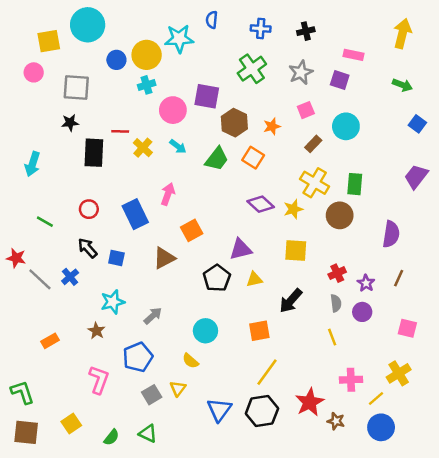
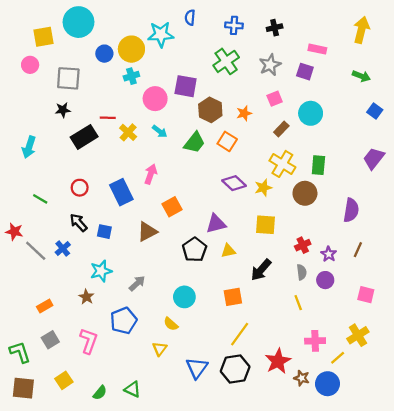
black rectangle: (94, 153) -> (84, 137), turned 55
gray square: (152, 395) -> (50, 340), moved
blue circle: (381, 427) -> (327, 384), moved

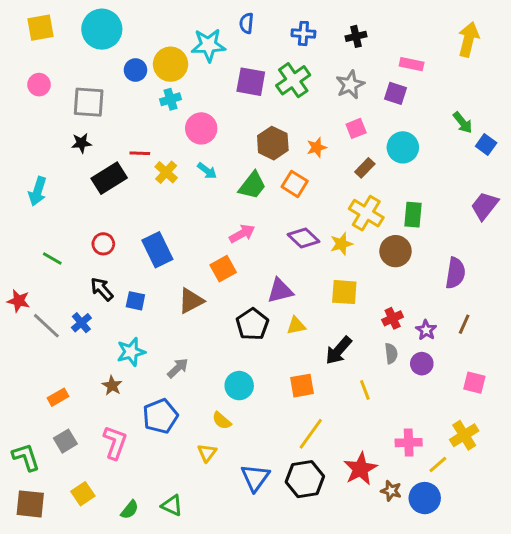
yellow square: (44, 37) -> (40, 28), moved
green arrow: (361, 76) -> (463, 123), moved, turned 30
purple square: (186, 86) -> (251, 82), moved
pink arrow: (151, 174) -> (242, 234), moved, turned 42
yellow line: (298, 303) -> (365, 390), moved

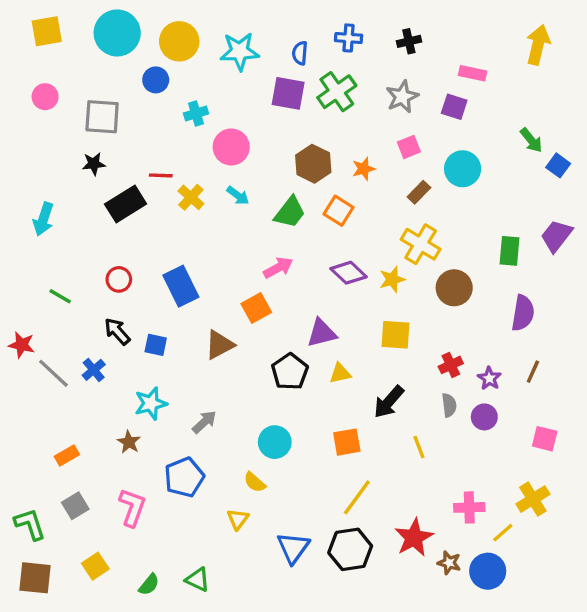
blue semicircle: (246, 23) -> (300, 53), moved
yellow circle: (171, 64) -> (179, 41), moved
green rectangle: (413, 215) -> (509, 251), moved

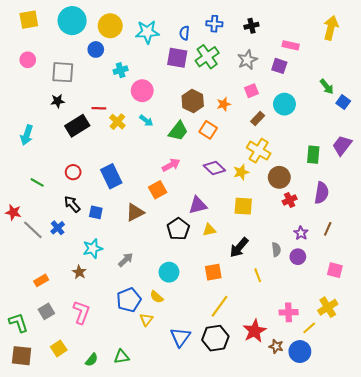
red cross: (451, 365) -> (290, 200), moved
blue pentagon: (184, 477) -> (129, 300), moved
green triangle: (198, 580) -> (122, 357), turned -35

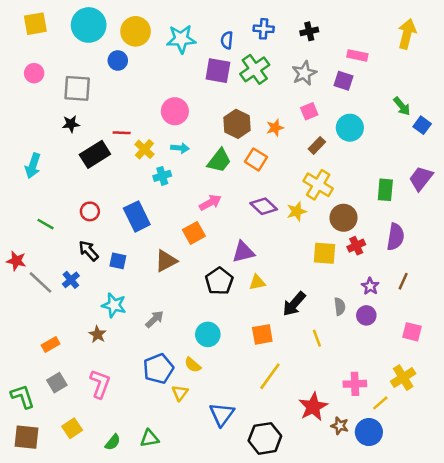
cyan cross: (121, 70) -> (162, 176), moved
cyan arrow: (146, 121) -> (180, 148), turned -32
yellow square: (243, 206) -> (324, 253), moved
cyan star: (93, 248) -> (114, 305), turned 30
black hexagon: (215, 338) -> (265, 438), moved

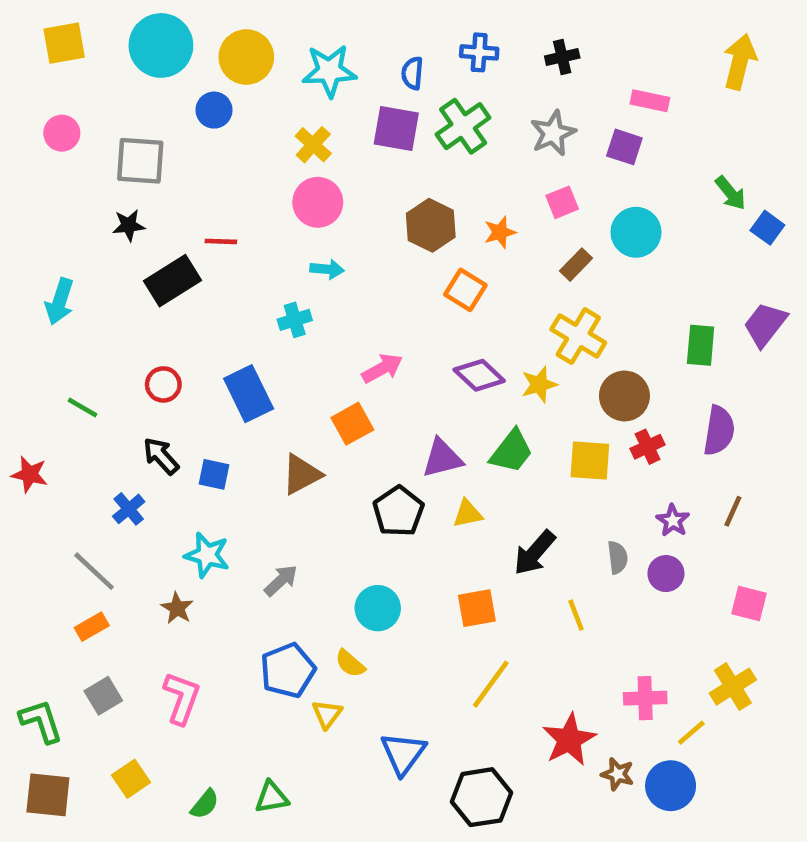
yellow cross: (144, 149) -> (313, 145), moved
green trapezoid: (219, 161) -> (511, 451), moved
gray line: (40, 282) -> (94, 571), moved

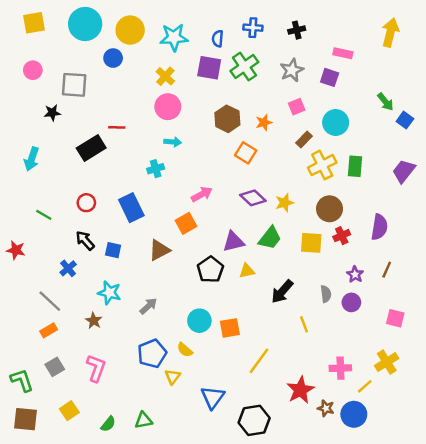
black star: (129, 225) -> (52, 113), moved
yellow cross: (578, 336) -> (322, 165), moved, turned 32
green rectangle: (701, 345) -> (355, 166), moved
orange square: (477, 608) -> (230, 328), moved

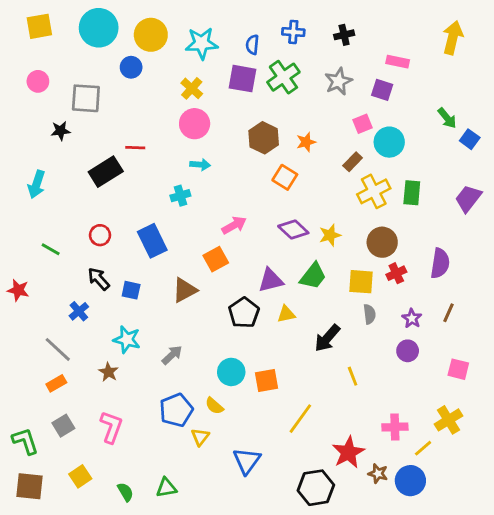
pink square: (297, 107) -> (362, 124), moved
gray semicircle: (326, 294) -> (369, 314), moved
black hexagon: (254, 420) -> (316, 488), moved
green semicircle: (108, 424) -> (125, 492), turned -70

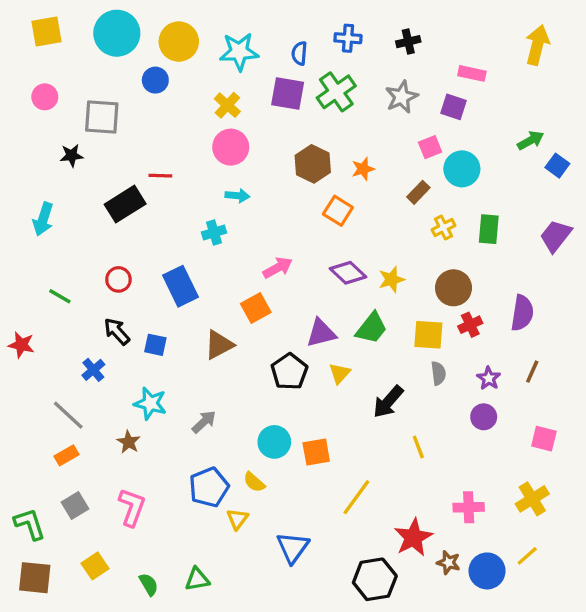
green arrow: (447, 118) -> (531, 140), turned -80
yellow cross: (374, 191) -> (443, 228), size x0.6
yellow triangle: (286, 314) -> (340, 373), turned -36
yellow line: (423, 448) -> (527, 556), moved

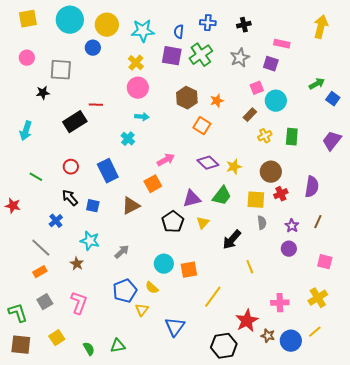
cyan cross: (214, 233) -> (128, 139), turned -32

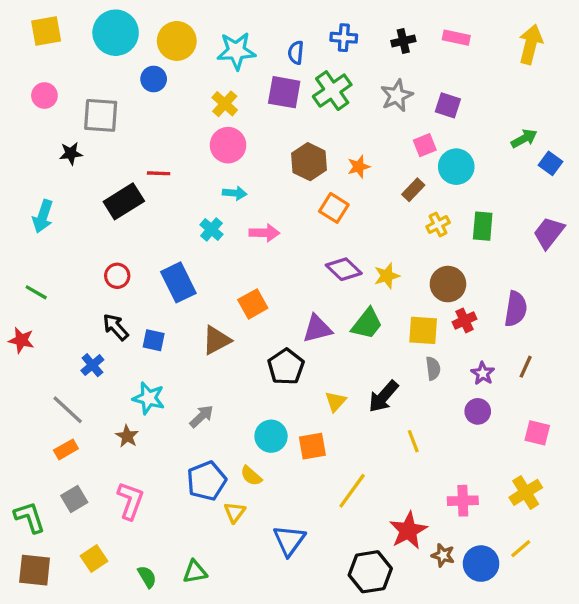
pink rectangle: (282, 44) -> (456, 38), moved
pink arrow: (166, 160) -> (264, 233), moved, turned 30
green line: (36, 177) -> (36, 292), moved
yellow triangle: (203, 223) -> (336, 401), moved

